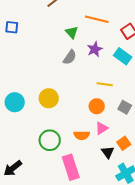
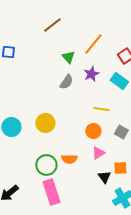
orange line: (97, 19) -> (93, 44), turned -65
orange semicircle: (82, 135) -> (69, 159), moved
orange square: (124, 143) -> (120, 168), turned 32
pink rectangle: (71, 167) -> (51, 192), moved

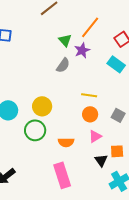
purple star: (91, 74) -> (82, 50), moved
yellow line: (101, 109) -> (89, 95), moved
green circle: (46, 165) -> (35, 130), moved
pink rectangle: (51, 192) -> (62, 175), moved

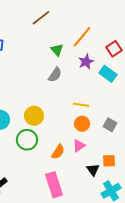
purple star: (82, 50) -> (86, 62), moved
pink triangle: (95, 136) -> (79, 146), moved
orange semicircle: (66, 142) -> (58, 152), turned -56

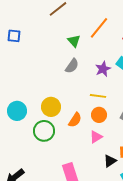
purple star: (86, 62) -> (103, 69), moved
orange semicircle: (58, 152) -> (75, 120), moved
black triangle: (93, 170) -> (110, 161), turned 32

